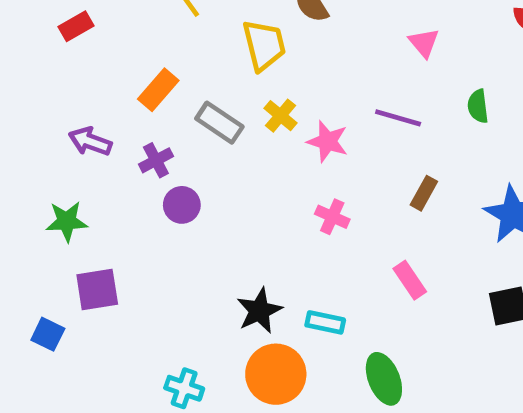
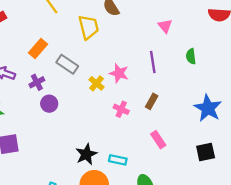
yellow cross: (281, 116) -> (96, 83), moved
purple line: (398, 118) -> (153, 62), turned 65
brown rectangle: (424, 193) -> (152, 101), moved

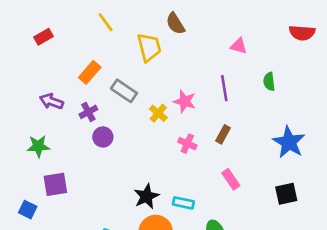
pink triangle: (165, 26) -> (239, 46), turned -35

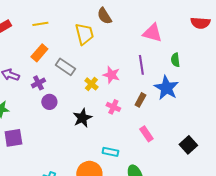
yellow line: (106, 22) -> (40, 24), moved, turned -63
pink triangle: (239, 46) -> (152, 33), size x1.5
blue star: (289, 142) -> (166, 88), moved
black square: (286, 194) -> (188, 145), turned -30
black star: (146, 196) -> (82, 118), moved

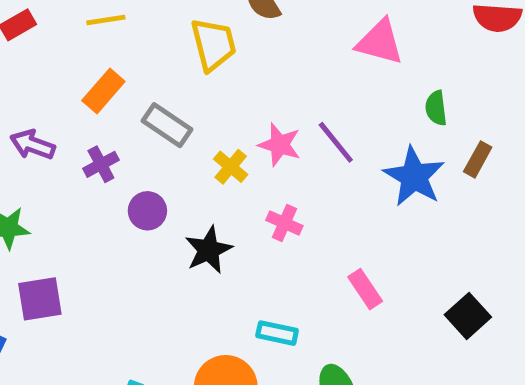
purple line: (141, 65) -> (336, 142), moved, turned -30
brown rectangle: (140, 100) -> (478, 159), moved
purple circle: (49, 102) -> (147, 211), moved

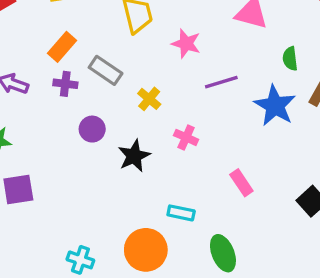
purple line: (336, 142) -> (221, 82), turned -68
pink star: (280, 145) -> (186, 44), moved
purple cross: (101, 164) -> (65, 84), moved, turned 35

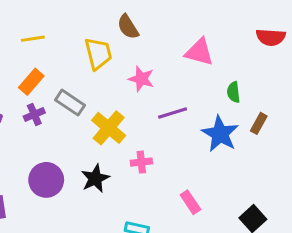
purple cross: (65, 84) -> (34, 114), turned -30
yellow cross: (149, 99) -> (109, 128), size x1.6
purple circle: (92, 129) -> (46, 180), moved, size x1.5
pink cross: (186, 137) -> (141, 162), turned -30

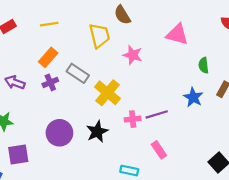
purple line: (173, 113) -> (157, 114), moved
blue star: (220, 134) -> (193, 97), size x0.7
pink rectangle: (190, 202) -> (159, 150), moved

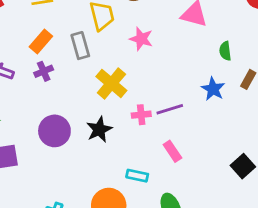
gray rectangle: (78, 73) -> (80, 46), moved, turned 40

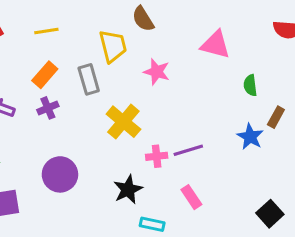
blue star: (213, 89) -> (250, 137), moved
black star: (99, 130) -> (128, 190), moved

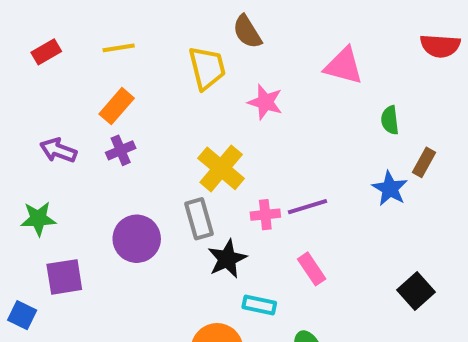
gray rectangle: (89, 79) -> (199, 219), moved

